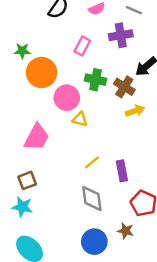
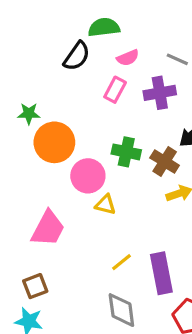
pink rectangle: (82, 46) -> (115, 90), moved
purple rectangle: (122, 171) -> (161, 273), size x1.4

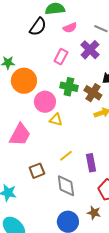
pink rectangle: (115, 90) -> (61, 57), moved
purple cross: (160, 93) -> (90, 50), turned -36
purple rectangle: (161, 273) -> (91, 163), size x0.7
brown square: (35, 286) -> (37, 171), moved

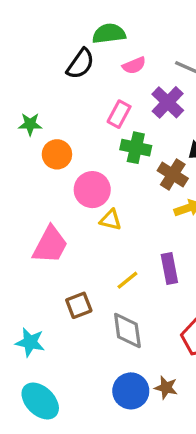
orange circle: (24, 81) -> (57, 154), size x0.7
green cross: (69, 87) -> (136, 148), moved
purple rectangle: (91, 163) -> (169, 268), moved
brown star: (94, 213) -> (166, 388), moved

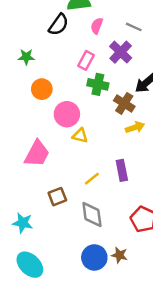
pink semicircle: (134, 65) -> (97, 26), turned 133
green star: (30, 124) -> (26, 57), moved

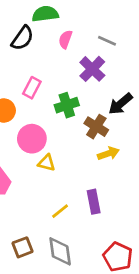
pink rectangle: (86, 60) -> (32, 88), moved
green cross: (98, 84) -> (67, 105), turned -30
brown square: (57, 197) -> (22, 247), moved

